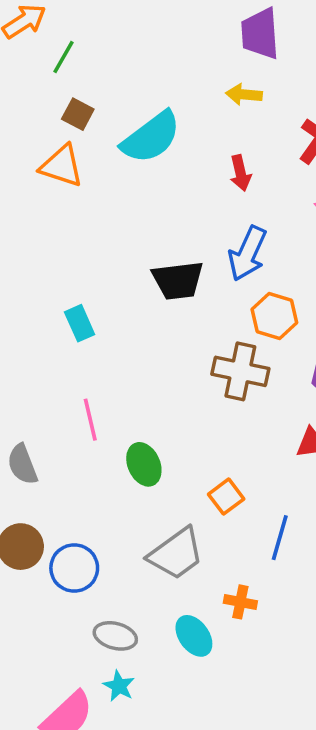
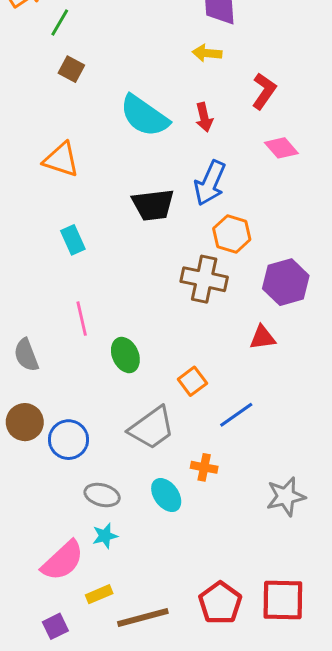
cyan semicircle: (151, 137) -> (144, 116), moved, turned 72
orange triangle: (62, 166) -> (61, 160), moved
blue line: (280, 538) -> (236, 415), turned 39
cyan star: (119, 686) -> (105, 536), turned 30

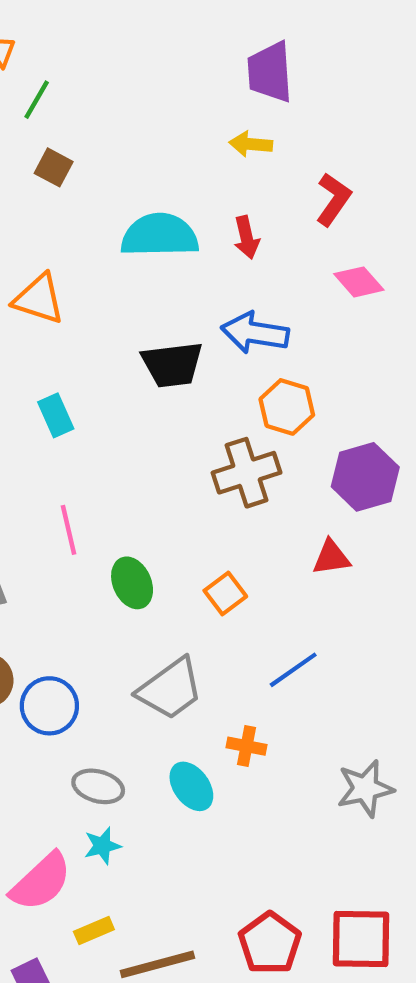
cyan semicircle: (144, 116) -> (160, 235), turned 144
blue arrow: (210, 183) -> (255, 333), turned 75
brown cross: (204, 279) -> (247, 473), turned -30
orange square: (192, 381) -> (225, 593), moved

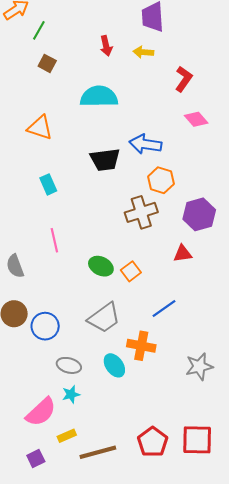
red arrow: (247, 237) -> (106, 46), moved
green ellipse: (132, 583) -> (101, 266), moved, turned -40
orange cross: (247, 746) -> (141, 346), size x1.5

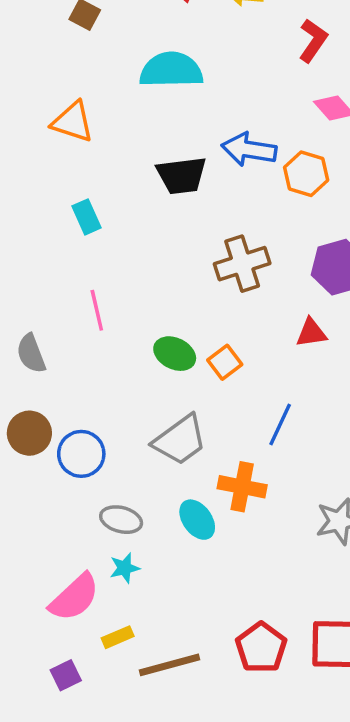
orange hexagon: (161, 180) -> (306, 174), moved
blue line: (164, 309) -> (280, 424), turned -30

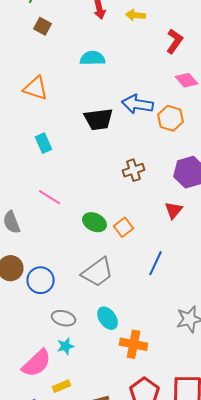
cyan semicircle: (171, 70) -> (92, 58), size x0.7
brown cross: (242, 264) -> (134, 170), size x0.7
pink line: (97, 310) -> (50, 197), turned -45
red triangle: (311, 333) -> (174, 210), turned -42
orange cross: (242, 487) -> (134, 344), moved

